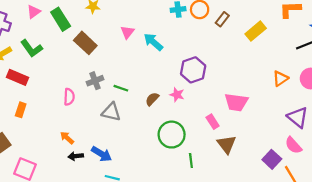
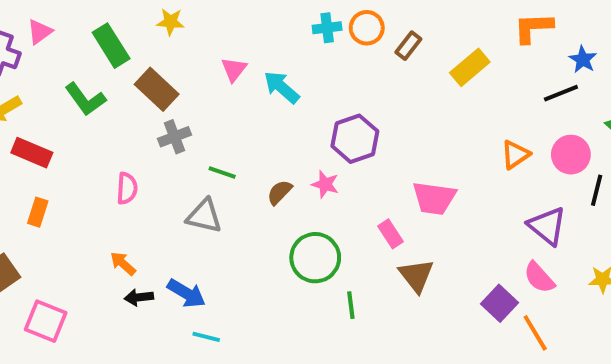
pink triangle: (34, 12) -> (40, 32), moved
green L-shape: (31, 48) -> (85, 99), moved
gray cross: (95, 81) -> (174, 137), moved

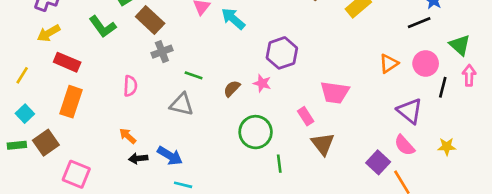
orange rectangle: (38, 212) -> (71, 102), size x1.6

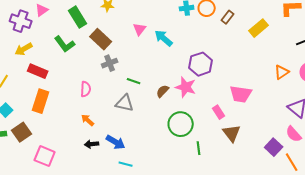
pink star: (262, 83) -> (186, 87), size x1.5
orange arrow: (128, 136) -> (88, 120), moved

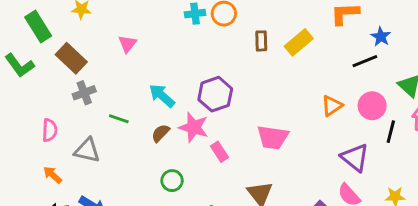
brown rectangle: (228, 17) -> (261, 41), moved, turned -40
cyan arrow: (164, 38) -> (162, 96), moved
gray triangle: (125, 103) -> (87, 150), moved
pink rectangle: (219, 112) -> (220, 152), moved
green circle: (181, 124) -> (172, 181), moved, size x0.6

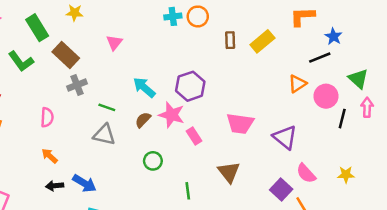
orange triangle: (332, 106) -> (297, 84), moved
gray triangle: (87, 150) -> (104, 135), moved
purple triangle: (355, 158) -> (285, 137), moved

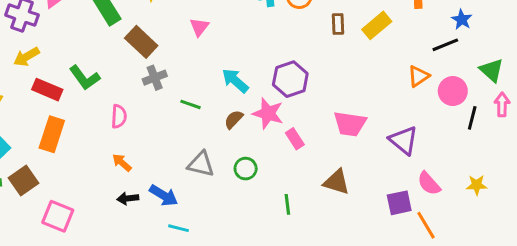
green L-shape: (21, 61) -> (85, 78), moved
gray triangle: (104, 135) -> (201, 164), moved
brown triangle: (229, 172) -> (337, 182), turned -35
purple square: (281, 190) -> (399, 203), turned 35

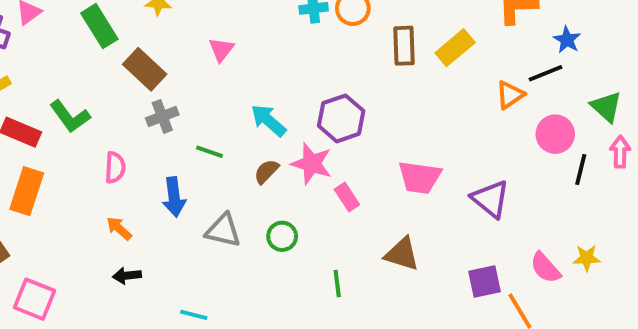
brown rectangle: (338, 24) -> (404, 46), size x1.4
orange triangle: (419, 76) -> (510, 95), moved
pink semicircle: (429, 183) -> (545, 268), moved
blue arrow: (164, 195) -> (174, 197), moved, turned 52

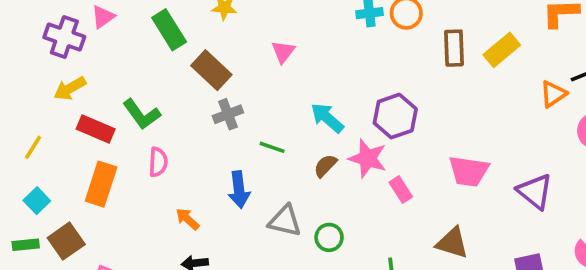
pink semicircle: (115, 168) -> (158, 162), moved
green circle: (282, 236) -> (329, 237), moved

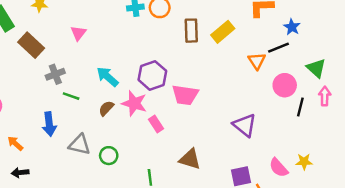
orange triangle: (553, 94) -> (257, 61), turned -30
gray cross: (228, 114) -> (55, 74), moved
pink trapezoid: (469, 171) -> (185, 95), moved

